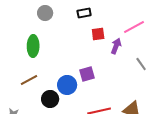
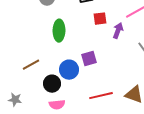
green ellipse: (33, 46) -> (59, 31), moved

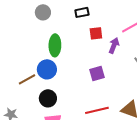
purple square: (89, 59) -> (97, 73), moved
blue circle: (69, 70) -> (47, 69), moved

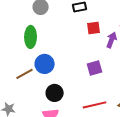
green ellipse: (55, 45) -> (31, 37), moved
black circle: (48, 98) -> (55, 93), moved

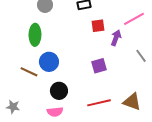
brown line: (25, 74) -> (29, 72), turned 54

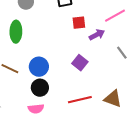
purple arrow: (116, 38) -> (97, 35), turned 42
blue circle: (49, 62) -> (39, 67), moved
purple square: (99, 66) -> (80, 63), turned -35

